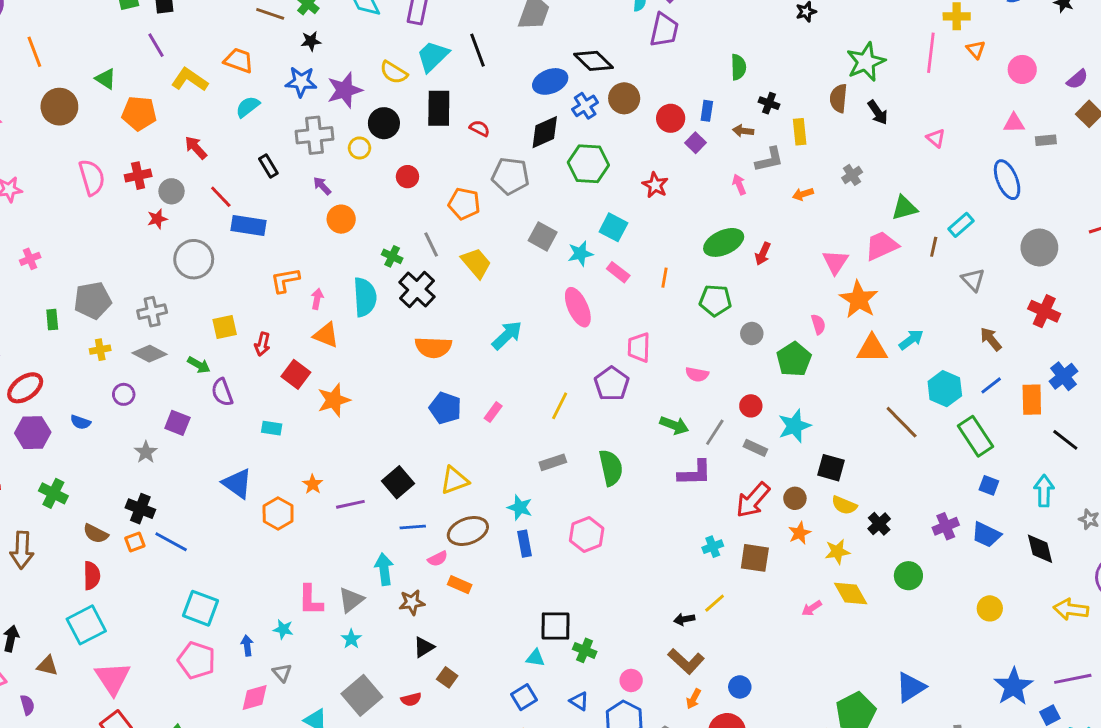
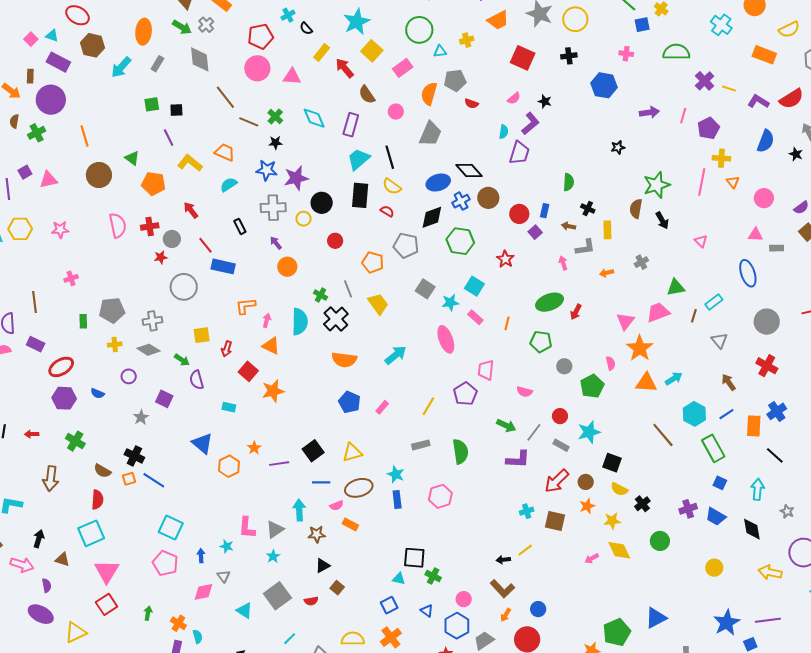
yellow semicircle: (394, 72) -> (392, 186), moved

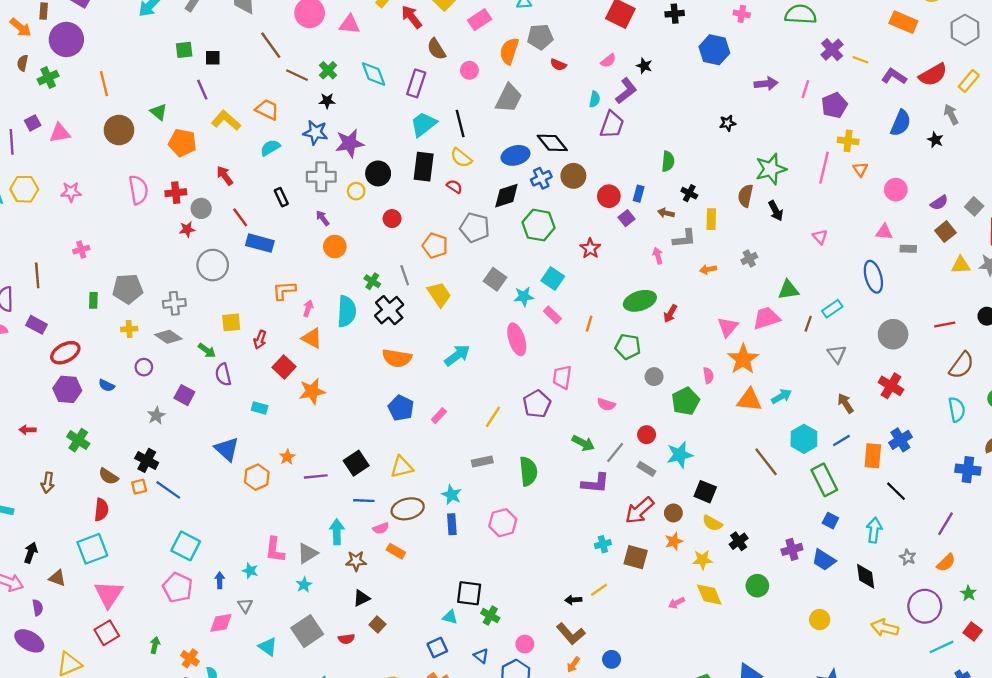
brown arrow: (51, 478) -> (48, 483), size x0.7

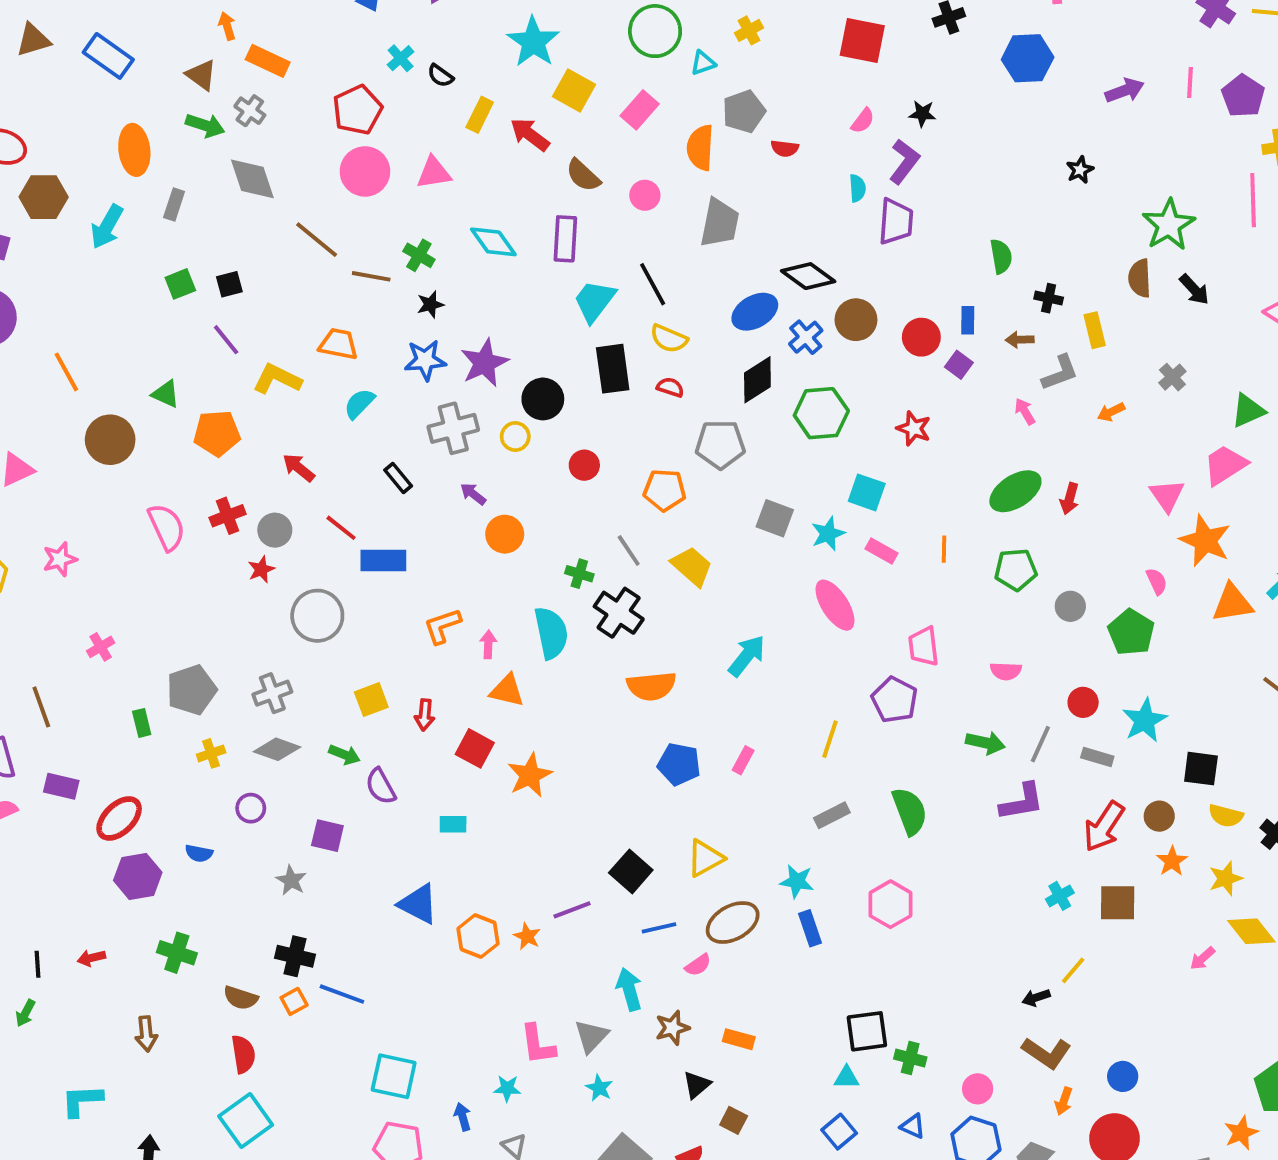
orange star: (287, 457) -> (527, 936), moved
orange rectangle: (396, 551) -> (739, 1039), moved

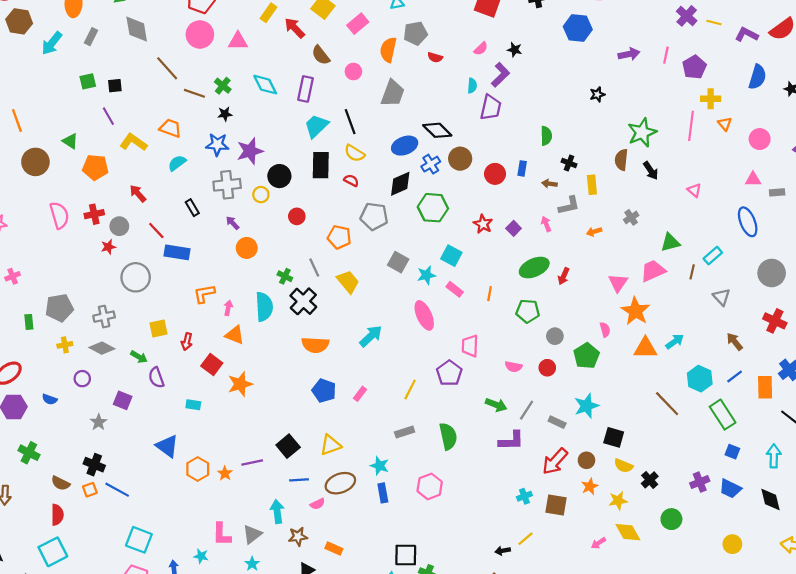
purple square: (959, 365) -> (514, 228), moved
red circle: (1083, 702) -> (547, 368), moved

